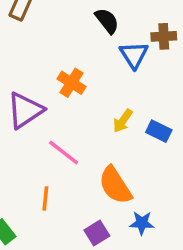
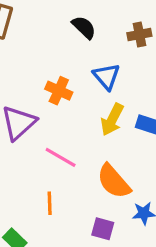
blue triangle: (134, 55) -> (107, 76), moved
yellow arrow: (123, 121) -> (112, 120), size x1.4
purple square: (97, 233) -> (103, 229), turned -35

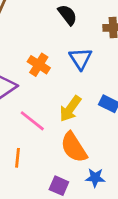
yellow arrow: (112, 120) -> (70, 109), moved

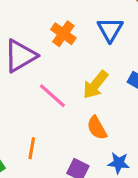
orange semicircle: (74, 147) -> (97, 128), size x0.7
orange line: (18, 158) -> (32, 148), moved

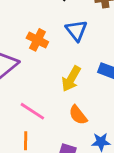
pink line: (52, 96) -> (32, 111), moved

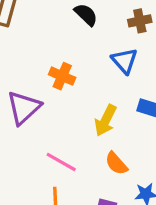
blue triangle: (76, 30) -> (124, 61), moved

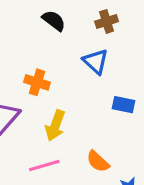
yellow arrow: (106, 120) -> (55, 126), moved
pink line: (61, 162) -> (44, 166), turned -40

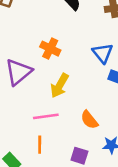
blue triangle: (96, 61) -> (103, 53), moved

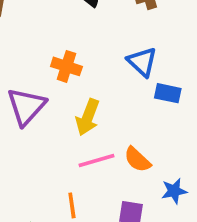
pink line: (46, 116) -> (96, 161), moved

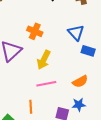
orange semicircle: (137, 160) -> (80, 81), moved, turned -77
blue star: (174, 191) -> (79, 105), moved

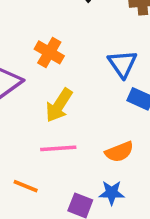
orange line: (31, 107) -> (26, 186), turned -72

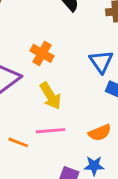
yellow arrow: (59, 105) -> (50, 96), turned -64
orange line: (26, 186) -> (18, 142), moved

